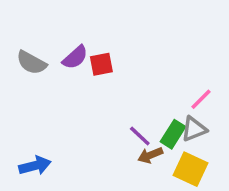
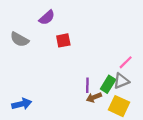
purple semicircle: (75, 57) -> (47, 18), moved
purple line: (140, 136) -> (87, 85), turned 48

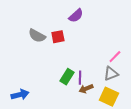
purple semicircle: (47, 18) -> (76, 16), moved
gray semicircle: (20, 39) -> (37, 36), moved
green rectangle: (108, 84) -> (67, 77), moved

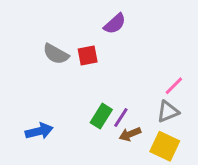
purple line: (80, 78) -> (121, 118), turned 32
blue arrow: (20, 95) -> (39, 131), moved

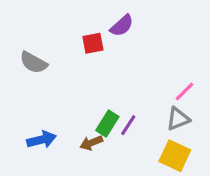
gray semicircle: (56, 54) -> (33, 63), moved
red square: (88, 55) -> (93, 43), moved
brown arrow: (130, 134) -> (91, 143), moved

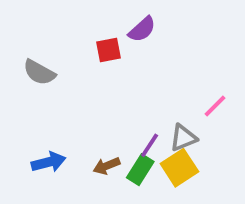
gray triangle: (178, 119) -> (183, 138), moved
green rectangle: (107, 124) -> (140, 170), moved
yellow square: (175, 156) -> (179, 168), moved, turned 32

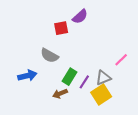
gray semicircle: (39, 72) -> (49, 56), moved
blue arrow: (49, 162) -> (27, 76), moved
green rectangle: (140, 170) -> (69, 77), moved

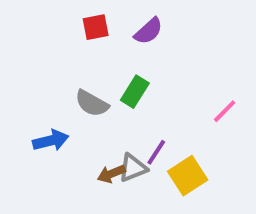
red square: (61, 28) -> (96, 27), moved
green rectangle: (69, 77) -> (135, 92), moved
gray triangle: (103, 78) -> (133, 168), moved

